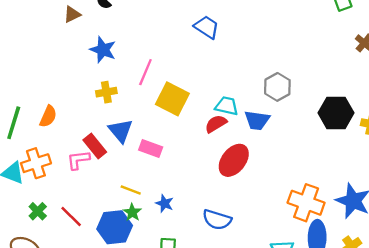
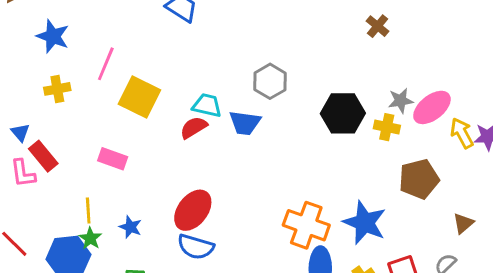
blue triangle: (121, 131) -> (20, 132), moved, size x0.6
pink L-shape: (78, 160) -> (23, 173), turned -90
red ellipse: (234, 160) -> (193, 210), moved
yellow line: (131, 190) -> (88, 211), turned 66

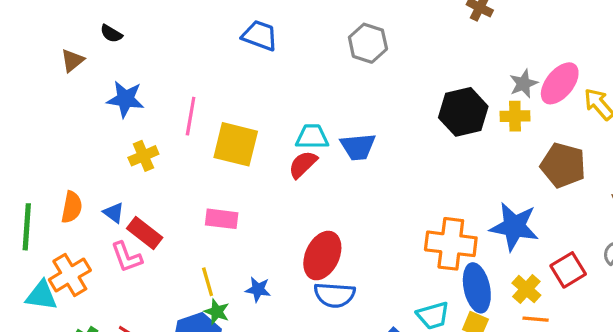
gray hexagon: (270, 81) -> (368, 43), moved
brown pentagon: (419, 179) -> (563, 165), turned -30

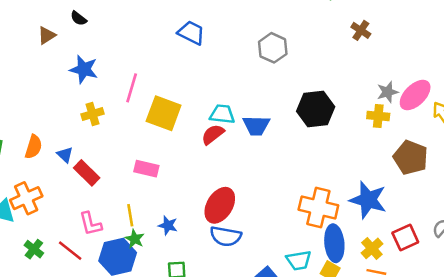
black hexagon: (463, 112) -> (316, 109), moved
pink L-shape: (127, 257) -> (91, 224), moved

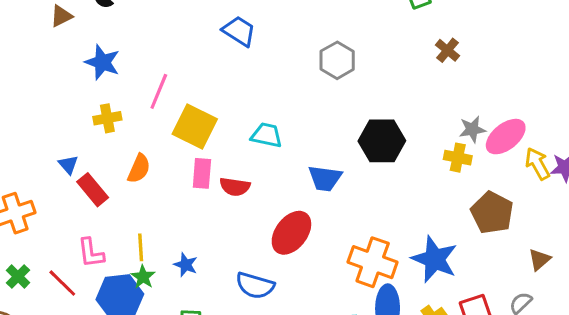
blue trapezoid: (256, 126) -> (325, 178), moved
red semicircle: (213, 134) -> (235, 187), moved, turned -140
orange semicircle: (33, 147) -> (139, 169), moved
pink rectangle: (146, 169) -> (202, 173), moved, turned 75
red ellipse: (220, 205) -> (291, 233), moved

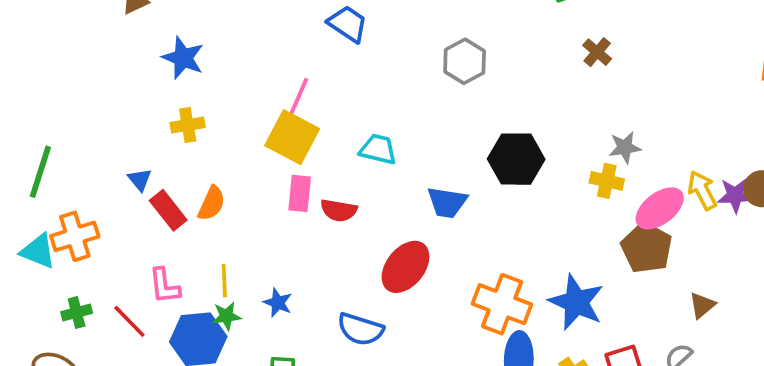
pink line: (159, 91) -> (298, 99), moved
pink ellipse: (506, 137) -> (660, 208), moved
orange semicircle: (139, 169) -> (211, 203), moved
green cross: (18, 277) -> (77, 313), turned 30
green star: (143, 277) -> (226, 316), turned 30

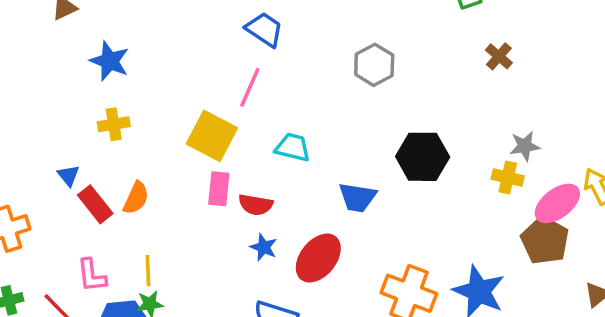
pink line: (298, 99) -> (250, 87), moved
blue star: (278, 303) -> (264, 247), moved

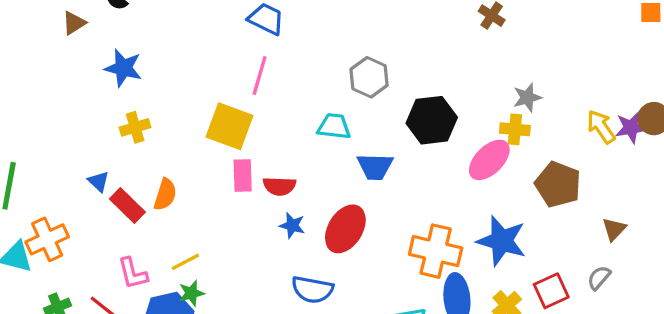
gray hexagon: (374, 65) -> (369, 77), moved
cyan trapezoid: (293, 147) -> (334, 126), moved
pink ellipse: (557, 203) -> (489, 160), moved
yellow line: (148, 271) -> (185, 262), turned 72

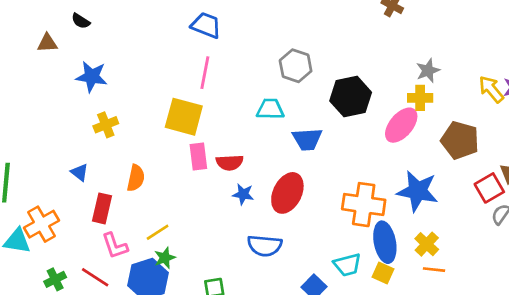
brown triangle: (74, 23) -> (47, 43), turned 35
red rectangle: (127, 205) -> (102, 208), moved, turned 64
red square: (551, 291) -> (489, 188), moved

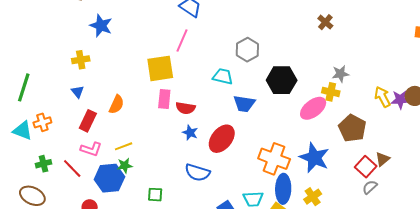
yellow square: (184, 117) -> (160, 68), turned -36
yellow cross: (106, 125) -> (81, 60), moved
red square: (489, 188) -> (366, 167), turned -30
orange cross: (41, 224) -> (42, 122), size x0.7
pink L-shape: (115, 246) -> (91, 149), turned -65

